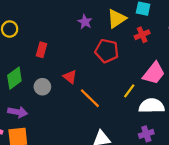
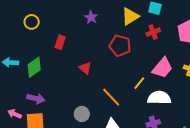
purple star: (85, 22) -> (91, 17), moved
gray circle: (42, 87) -> (82, 114), moved
orange line: (90, 98) -> (111, 97), moved

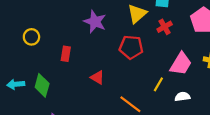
purple star: (91, 17) -> (95, 22), size x1.5
green diamond: (34, 67) -> (42, 85), turned -30
white semicircle: (159, 98) -> (182, 97), size x0.6

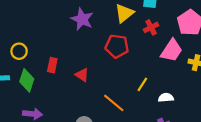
yellow circle: (31, 37) -> (19, 51), moved
red rectangle: (66, 54) -> (52, 65), moved
pink trapezoid: (181, 64) -> (172, 51), moved

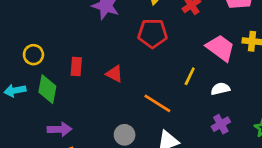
pink trapezoid: (172, 51) -> (220, 48), moved, turned -80

